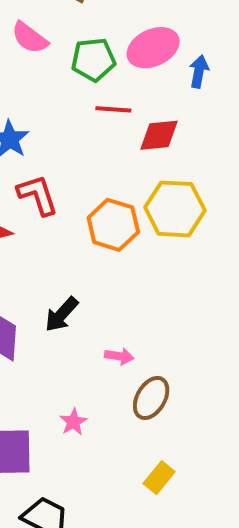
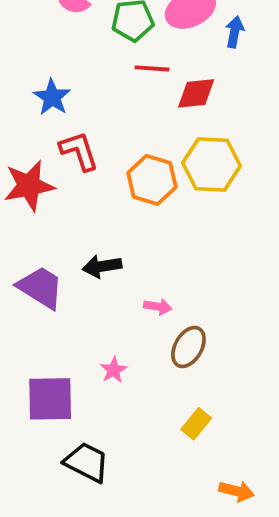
black arrow: (62, 314) -> (102, 266), turned 39

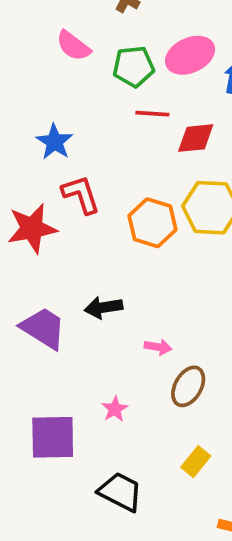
black trapezoid: (87, 462) -> (120, 492), moved

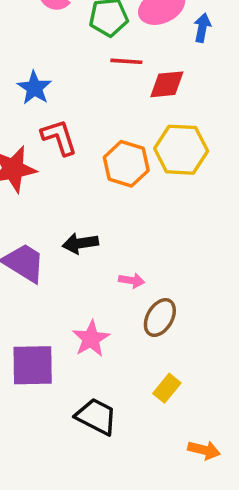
pink star: (115, 409) -> (91, 339), size x1.5

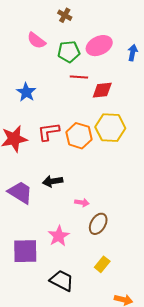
blue arrow: (202, 28) -> (133, 53), moved
red L-shape: (59, 137) -> (49, 132), moved, turned -80

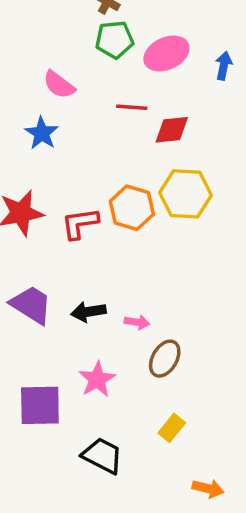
pink semicircle: (36, 41) -> (59, 85), moved
green pentagon: (69, 52) -> (114, 40), moved
red L-shape: (49, 132) -> (80, 223), moved
black arrow: (53, 181) -> (88, 312), moved

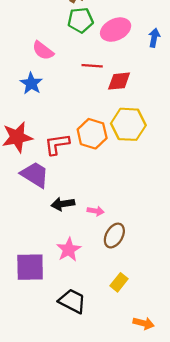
purple trapezoid: (31, 305) -> (35, 175), moved

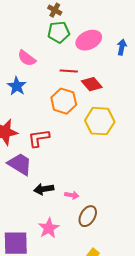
red diamond: (119, 81) -> (92, 84), turned 55
orange hexagon: (92, 134) -> (64, 101), moved

